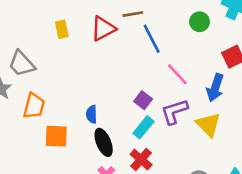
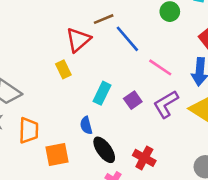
yellow rectangle: (62, 29) -> (63, 69), moved
purple square: (143, 100) -> (133, 100), turned 30
cyan rectangle: (144, 127) -> (102, 93), moved

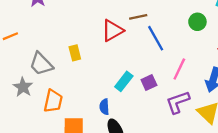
pink line: (160, 67) -> (179, 69), turned 70
yellow rectangle: (63, 69) -> (75, 53), moved
purple square: (133, 100) -> (149, 83), moved

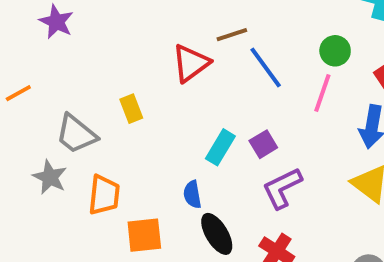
green circle: (197, 22) -> (335, 51), moved
pink line: (179, 69) -> (322, 93), moved
purple L-shape: (178, 102) -> (282, 188), moved

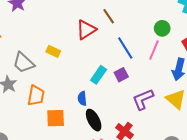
brown line: (232, 35) -> (109, 16), turned 70
blue line: (266, 68) -> (125, 48), moved
yellow rectangle: (131, 109) -> (53, 51), turned -48
purple L-shape: (282, 188) -> (143, 99), moved

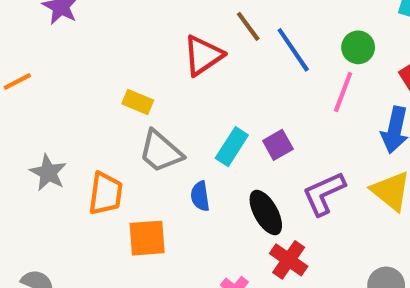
blue line: (125, 48) -> (293, 50), moved
gray trapezoid: (23, 63) -> (161, 151), moved
black ellipse: (94, 120) -> (266, 212), moved

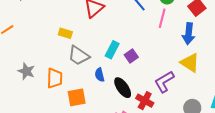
purple square: (278, 145) -> (131, 56), moved
purple L-shape: (324, 193) -> (164, 82), moved
black ellipse: (266, 212) -> (123, 88), moved

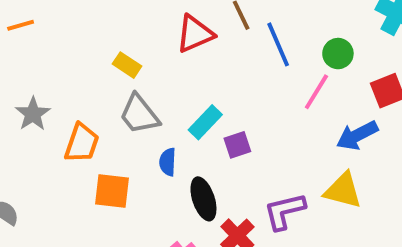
blue arrow: (189, 34) -> (357, 135), turned 40
yellow triangle: (190, 63) -> (343, 190), turned -35

